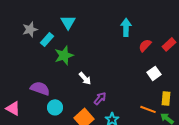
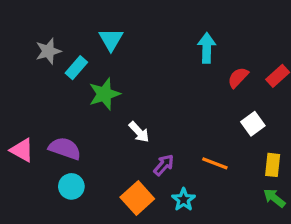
cyan circle: (55, 107) -> (71, 186), moved
pink triangle: (13, 108) -> (22, 150), moved
orange line: (148, 109) -> (215, 163), moved

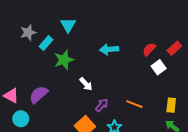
cyan arrow: (207, 48) -> (109, 49), moved, turned -96
white square: (253, 124) -> (159, 67), moved
purple semicircle: (65, 148) -> (39, 95), turned -60
cyan circle: (71, 186) -> (21, 119), moved

